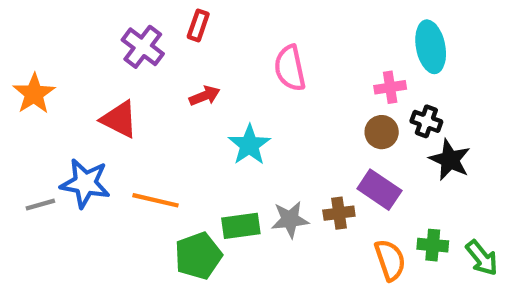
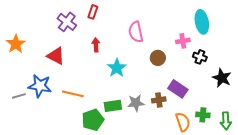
red arrow: (205, 96) -> (96, 45), turned -72
brown circle: (382, 132) -> (158, 58), moved
black star: (450, 160) -> (222, 78), moved
green arrow: (482, 258) -> (226, 121), turned 36

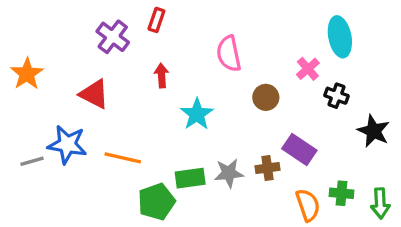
pink cross: (183, 41) -> (308, 69), turned -32

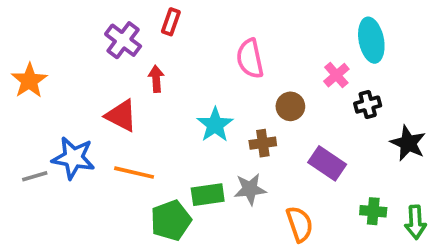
red arrow: (162, 75) -> (156, 79), moved
red triangle: (94, 94) -> (121, 116), moved
black cross: (336, 96) -> (368, 105), turned -35
brown cross: (268, 168) -> (263, 143), moved
orange semicircle: (308, 205) -> (300, 224), moved

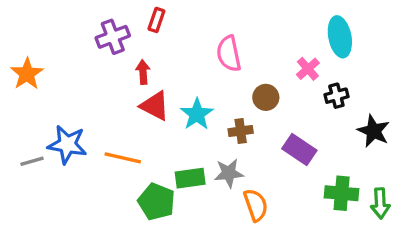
purple cross: (123, 40) -> (113, 37), turned 32
red triangle: (121, 116) -> (155, 106), moved
green cross: (373, 211) -> (342, 193), size x1.4
green pentagon: (171, 220) -> (156, 202), turned -30
orange semicircle: (300, 224) -> (256, 205), moved

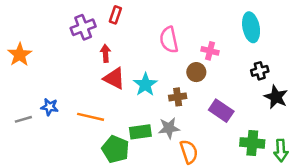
pink cross: (308, 69) -> (210, 51), moved, turned -35
black cross: (336, 96) -> (260, 71), moved
blue star: (67, 144) -> (50, 107), size x0.6

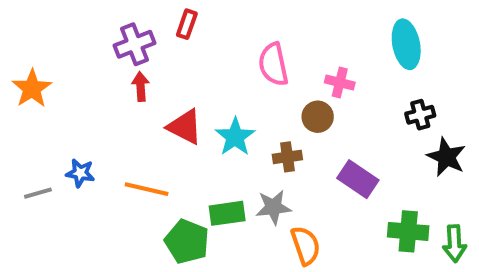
red arrow: (105, 53) -> (141, 87), moved

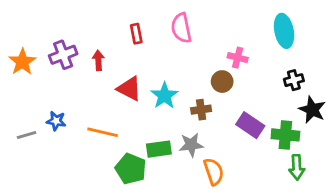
red rectangle: (187, 24) -> (136, 34), moved, turned -30
purple cross: (135, 44) -> (63, 55), moved
pink semicircle: (273, 64) -> (181, 28), moved
green cross: (408, 231) -> (285, 135), moved
green arrow: (454, 243) -> (297, 167), moved

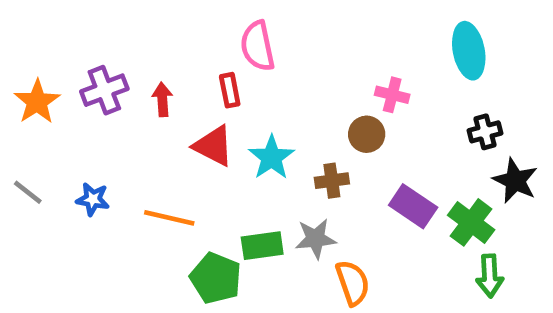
pink semicircle: (181, 28) -> (258, 46), moved
red rectangle: (136, 34) -> (230, 90), moved
gray line: (27, 135) -> (28, 192), moved, turned 54
green cross: (285, 135) -> (471, 222), turned 32

